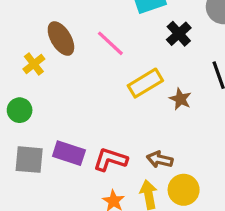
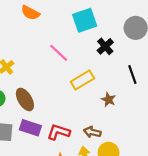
brown ellipse: (61, 39) -> (25, 100), moved
brown star: (180, 99) -> (109, 100), moved

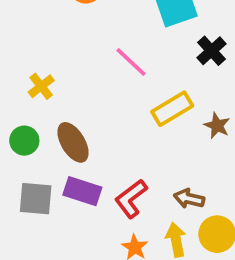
brown star: (109, 100) -> (217, 126), moved
red L-shape: (59, 132) -> (131, 199), turned -55

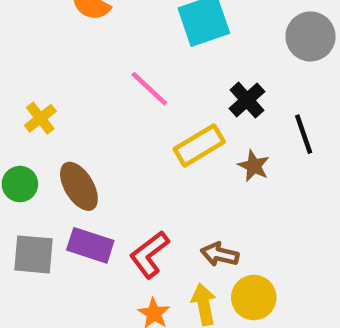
black cross: (211, 51) -> (247, 100), moved

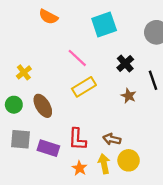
yellow rectangle: (199, 145) -> (84, 87), moved
purple rectangle: (90, 245) -> (48, 148), moved
red L-shape: (149, 254) -> (77, 139), turned -50

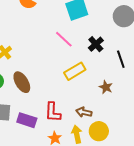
pink line: (77, 58) -> (64, 39), moved
yellow rectangle: (84, 87) -> (75, 71), moved
brown star: (129, 96) -> (106, 87), moved

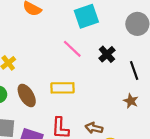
yellow rectangle: (75, 71) -> (62, 88), moved, turned 30
brown star: (106, 87) -> (131, 101), moved

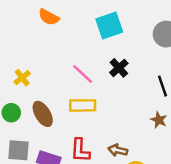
pink line: (72, 49) -> (83, 74), moved
black cross: (107, 54) -> (119, 68), moved

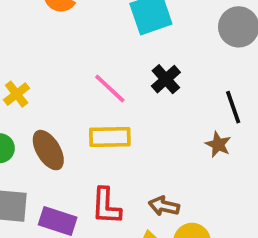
brown star: (159, 120) -> (218, 144), moved

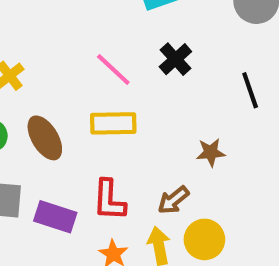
brown star: (218, 144) -> (211, 152), moved, turned -30
brown arrow: (164, 206) -> (173, 200), turned -52

